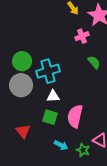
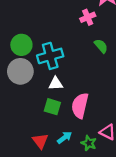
red triangle: (23, 131) -> (40, 141), moved
cyan arrow: (61, 145) -> (65, 138), turned -64

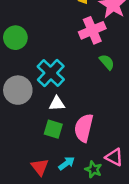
pink cross: (88, 17) -> (92, 30), size x1.5
green circle: (21, 45) -> (15, 38), moved
cyan cross: (50, 56) -> (51, 73), turned -30

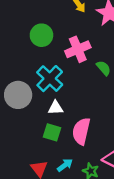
pink cross: (92, 30) -> (78, 49), moved
green circle: (15, 38) -> (41, 35), moved

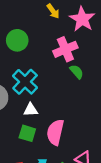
pink cross: (78, 49) -> (65, 49), moved

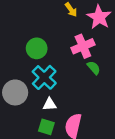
green circle: (17, 40) -> (37, 48), moved

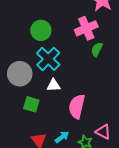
green semicircle: (94, 68) -> (97, 49), turned -112
green square: (46, 127) -> (31, 104), moved

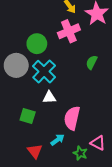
pink cross: (86, 28) -> (69, 31), moved
gray circle: (20, 74) -> (16, 65), moved
cyan arrow: (62, 137) -> (58, 140), moved

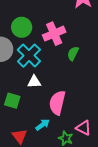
pink cross: (69, 31) -> (54, 34), moved
green semicircle: (92, 62) -> (73, 53), moved

